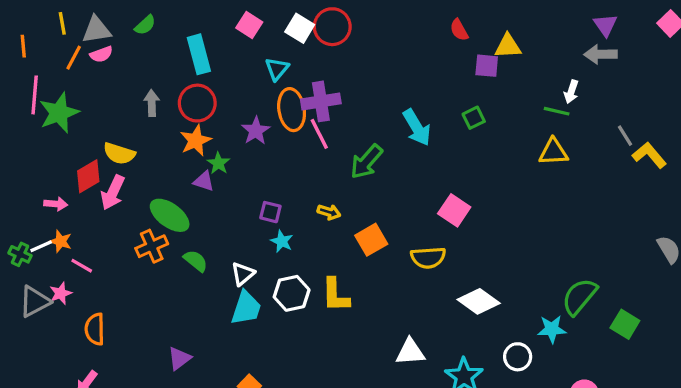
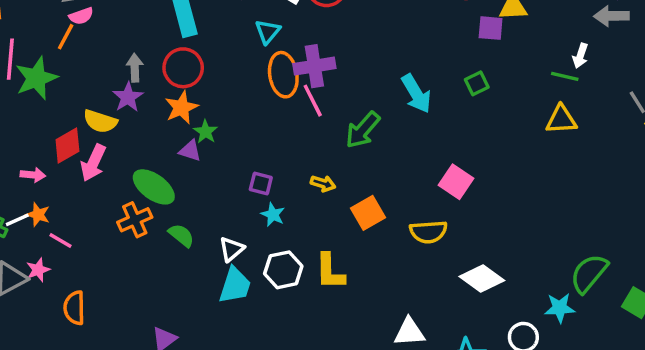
orange line: (74, 58) -> (66, 37), moved
purple star: (256, 131) -> (128, 97), moved

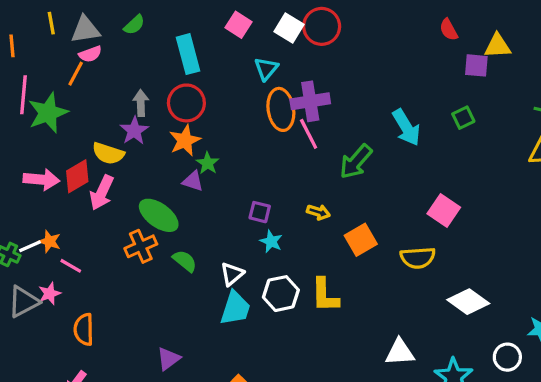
pink arrow: (33, 175) -> (41, 180), moved, size x1.5

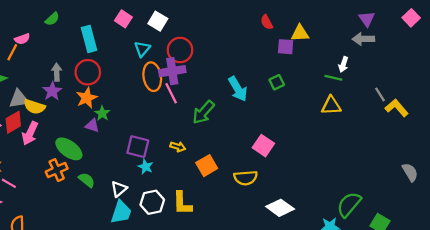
red circle: (322, 26) -> (180, 50), moved
gray triangle: (85, 30) -> (19, 99), moved
purple square: (260, 212) -> (138, 147), size x1.5

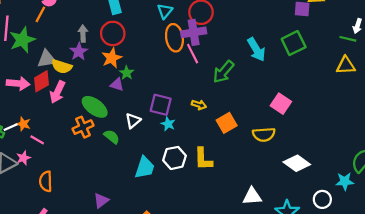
green square: (277, 82) -> (294, 43), size x1.6
white triangle: (119, 189) -> (133, 121), moved

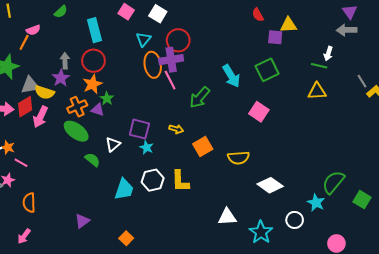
pink square: (281, 104) -> (259, 112), moved
orange cross: (83, 127) -> (77, 107), moved
cyan star: (345, 181) -> (316, 203), turned 30

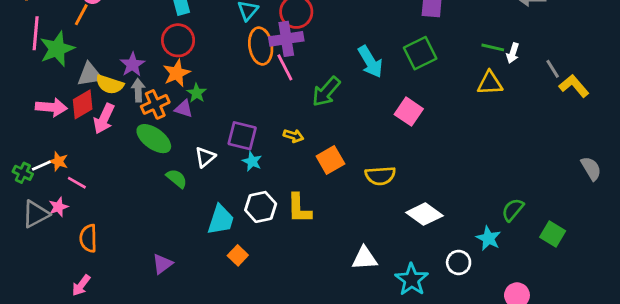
white arrow: (328, 54) -> (513, 53), moved
gray arrow: (65, 61) -> (138, 90), moved
green semicircle: (333, 182) -> (513, 210), size x0.7
orange square: (126, 238) -> (238, 255), moved

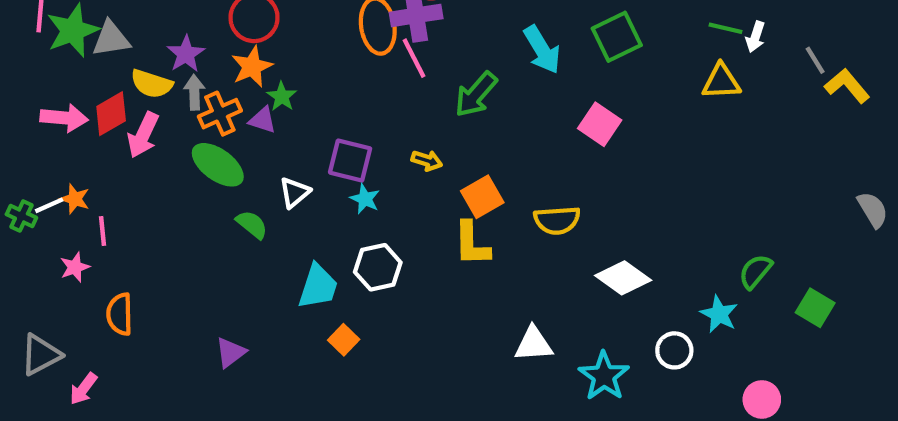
gray triangle: (90, 74) -> (111, 39), moved
pink line: (77, 183) -> (103, 231), turned 54
yellow L-shape: (299, 208) -> (472, 244), moved
gray triangle: (36, 214) -> (41, 355), moved
pink arrow: (81, 285) -> (83, 389), moved

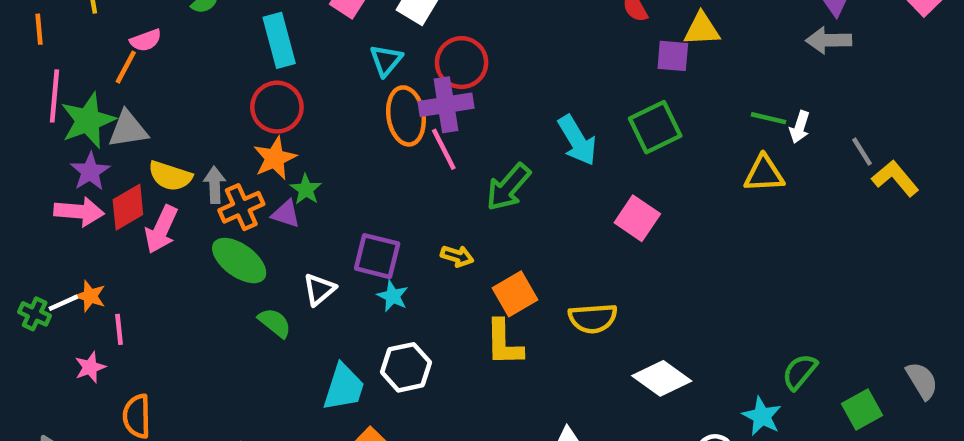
purple star: (186, 54) -> (90, 172), moved
gray semicircle: (873, 210) -> (922, 381), moved
green square: (815, 308) -> (862, 410), turned 30

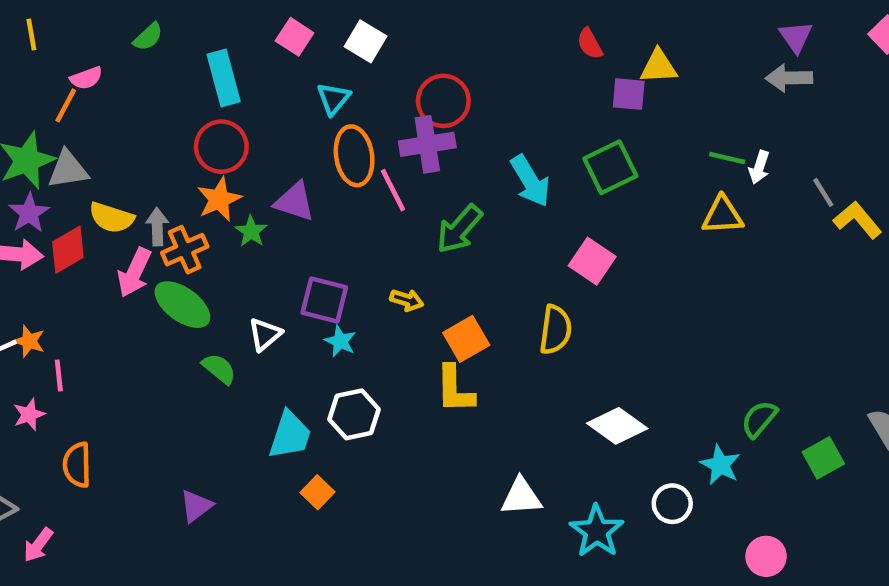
red circle: (462, 63) -> (443, 101), moved
purple cross: (446, 105) -> (427, 144), moved
purple triangle: (286, 214) -> (295, 202), moved, size x1.4
pink arrow: (161, 229) -> (134, 273), moved
yellow semicircle: (593, 318) -> (555, 330), moved, turned -78

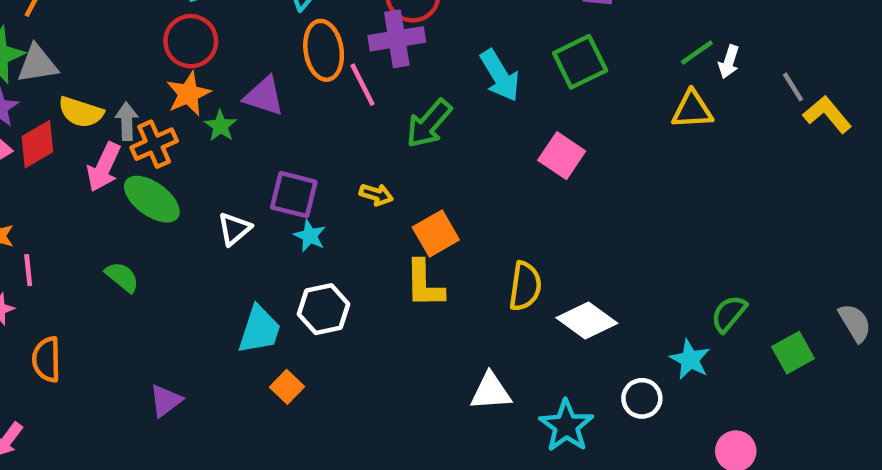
green line: (727, 158) -> (697, 53), turned -48
yellow semicircle: (555, 330) -> (525, 286), moved
green semicircle: (219, 369) -> (122, 277), moved

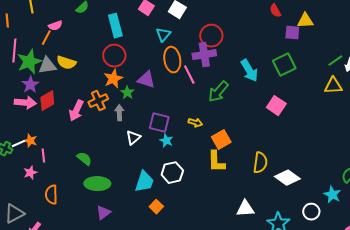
yellow semicircle: (81, 112) -> (66, 63), moved
gray arrow: (127, 121) -> (119, 113), moved
green ellipse: (152, 199) -> (97, 184), moved, turned -35

